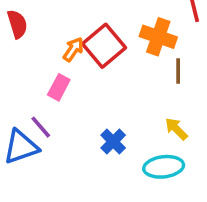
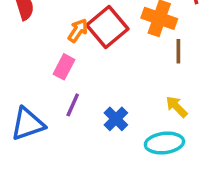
purple line: (41, 127) -> (73, 105), moved, turned 65

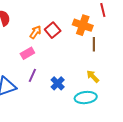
red square: (107, 27) -> (53, 30), size x0.7
pink rectangle: (64, 67) -> (27, 53), turned 32

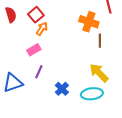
red square: (53, 30) -> (36, 15), moved
yellow arrow: (93, 76) -> (99, 73), size x1.5
blue cross: (58, 83) -> (62, 89), moved

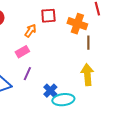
red square: (36, 15) -> (48, 16), moved, turned 35
yellow arrow: (99, 73) -> (87, 75), turned 40
cyan ellipse: (92, 94) -> (63, 100), moved

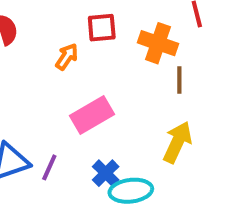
pink rectangle: (22, 52) -> (92, 115), moved, size x1.5
purple line: (27, 74) -> (49, 167), moved
yellow arrow: (87, 75) -> (177, 142), turned 30

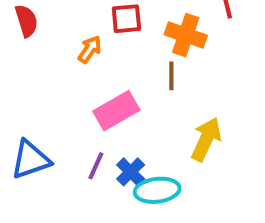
brown line: (179, 80) -> (171, 76), moved
purple line: (49, 167) -> (96, 166), moved

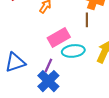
blue cross: (131, 172) -> (48, 81), moved, size x1.5
cyan ellipse: (157, 190) -> (73, 51), moved

